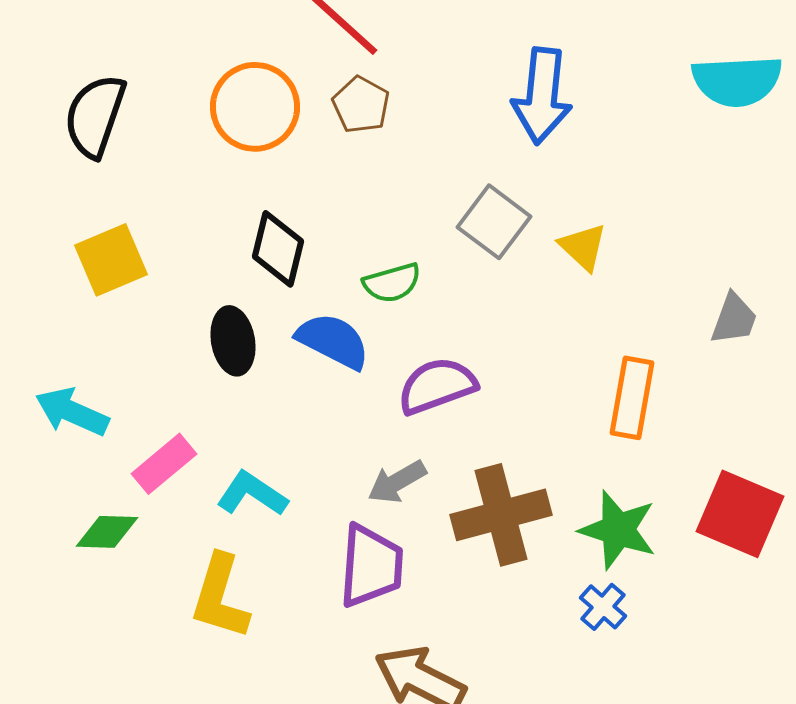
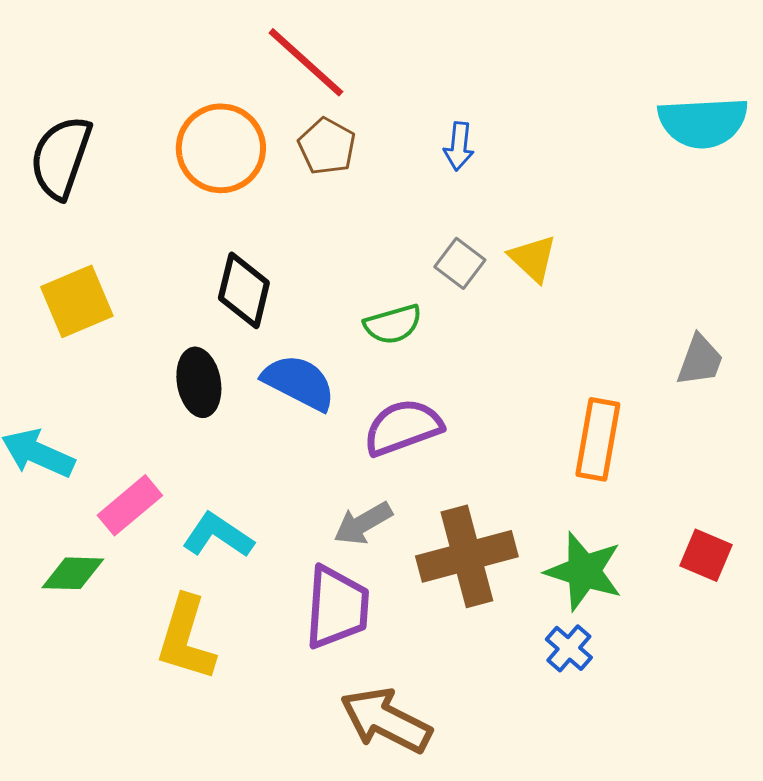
blue arrow: (542, 96) -> (459, 146), moved, size x0.5
gray square: (494, 222) -> (460, 263), size x0.7
yellow triangle: (583, 247) -> (533, 258), moved
green semicircle: (392, 283) -> (393, 324), moved
red square: (740, 514) -> (706, 555), size x0.6

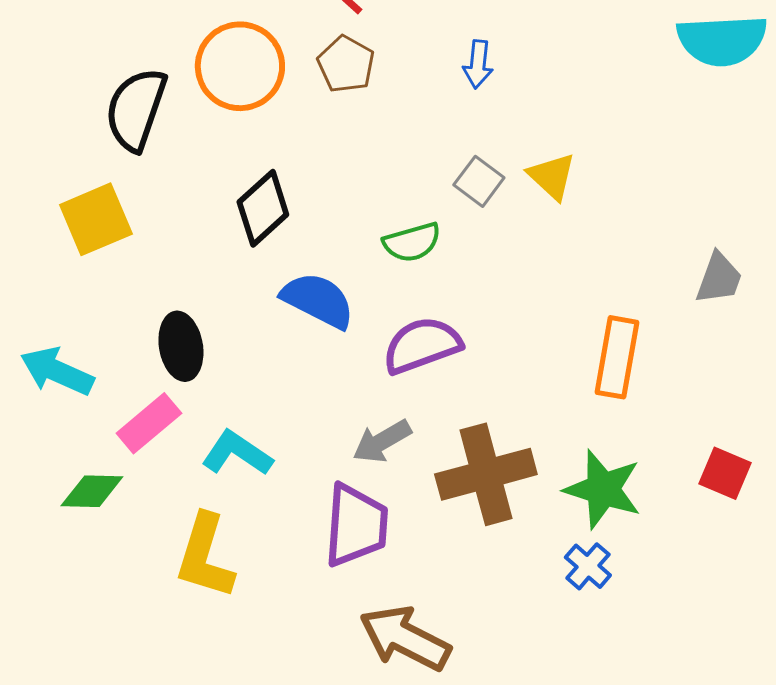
black semicircle: (61, 157) -> (136, 109), moved
black diamond: (244, 290) -> (263, 208), turned 34
black ellipse: (199, 382) -> (181, 346), moved

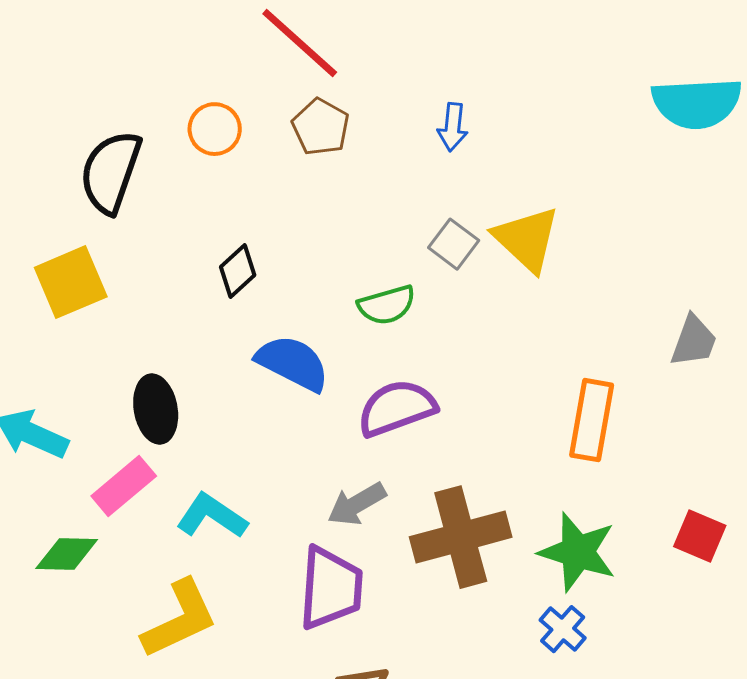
orange circle: (240, 66) -> (215, 129), size x0.6
yellow triangle: (552, 176) -> (527, 239), size x1.4
black diamond: (263, 208) -> (238, 271), size x0.7
yellow L-shape: (205, 556) -> (180, 619), turned -132

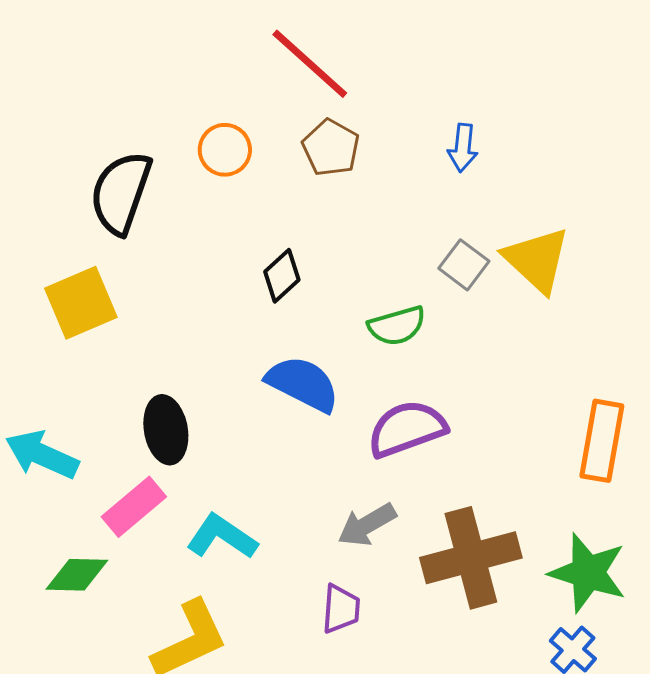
black diamond: (238, 271) -> (282, 276), moved
purple trapezoid: (331, 588) -> (341, 609), size x0.6

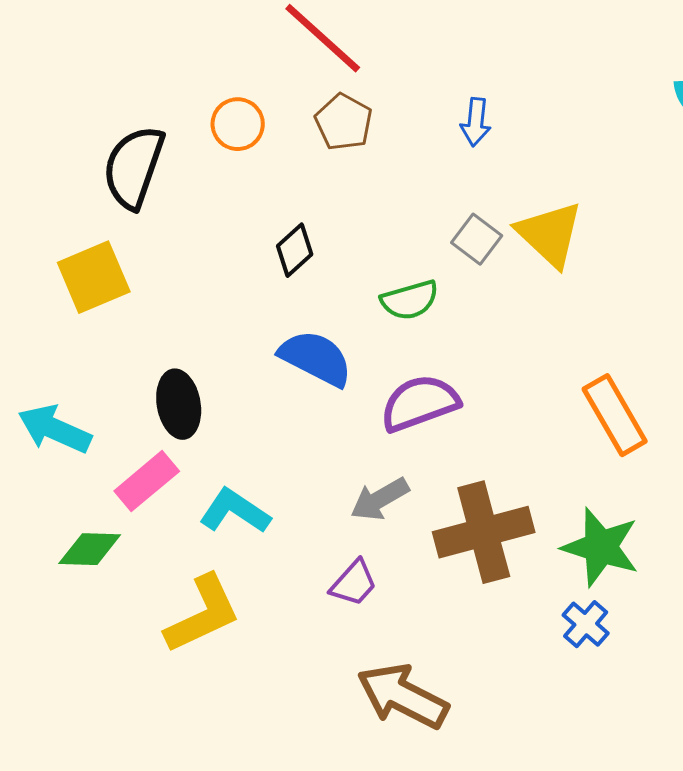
orange rectangle: (602, 441) -> (615, 415), turned -40
purple trapezoid: (341, 609) -> (354, 583), turned 38

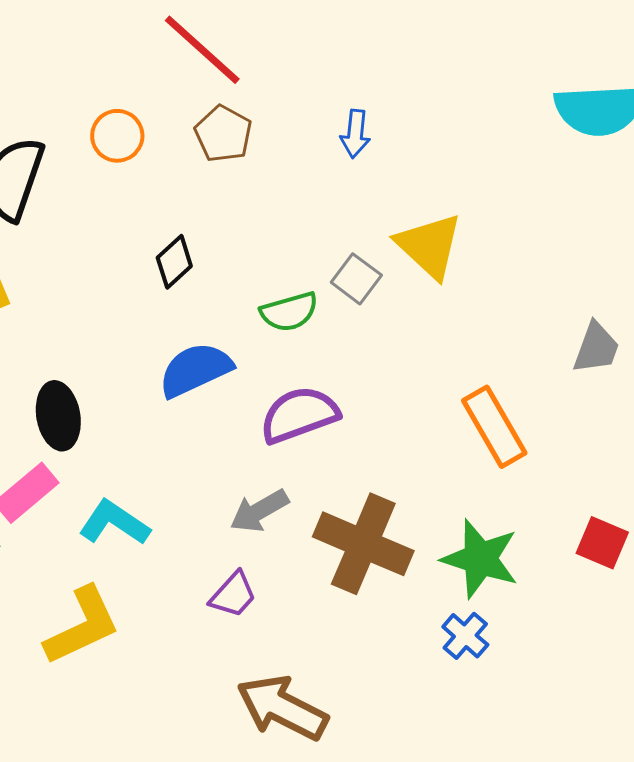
gray square: (477, 239) -> (356, 279), moved
blue semicircle: (316, 358) -> (195, 370), turned -52
brown cross: (484, 532) -> (363, 544), turned 38

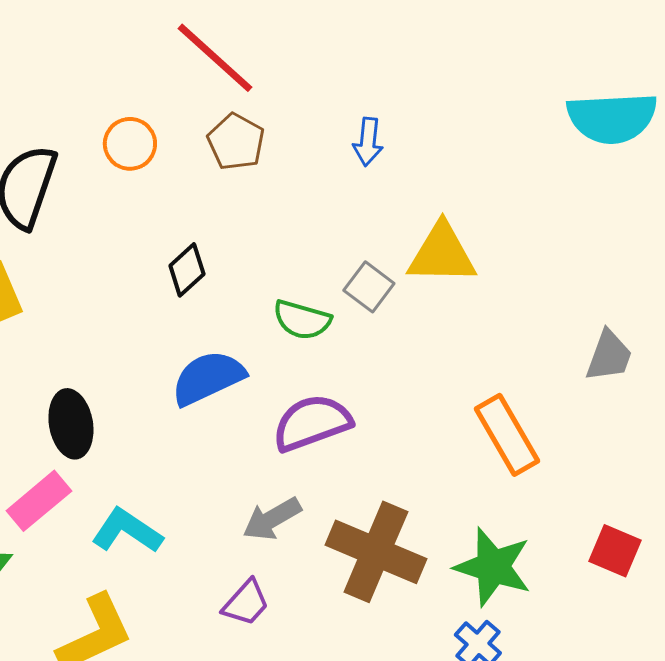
yellow triangle: (429, 246) -> (442, 254), turned -42
green semicircle: (289, 312) -> (302, 320), turned 32

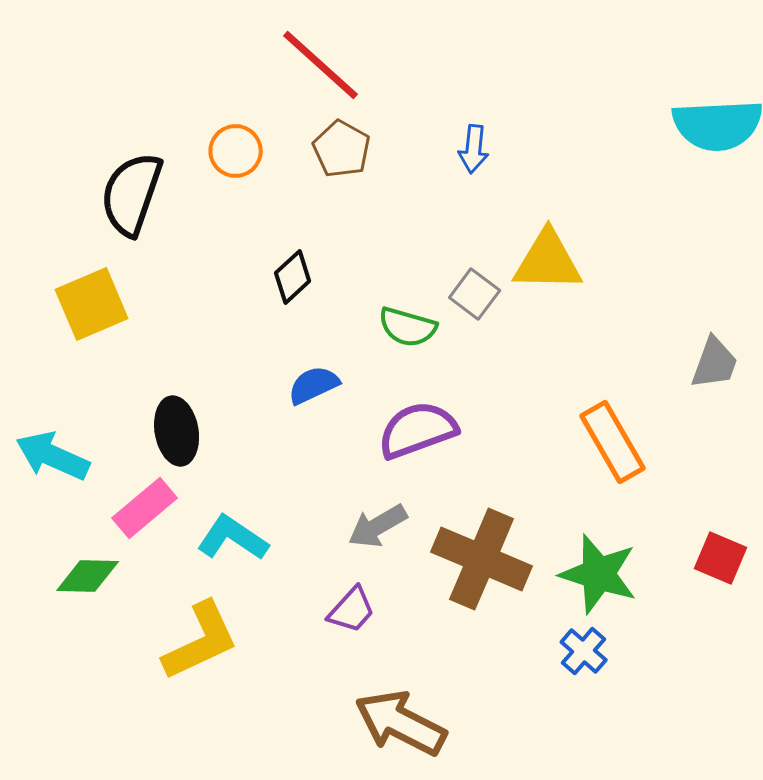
blue semicircle: (208, 378) -> (314, 385), size x0.7

